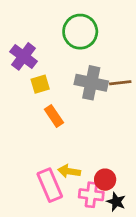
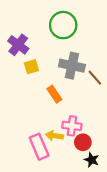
brown line: (120, 83) -> (95, 78), moved, turned 56
orange rectangle: (54, 116) -> (54, 94), moved
pink cross: (91, 195) -> (72, 126), moved

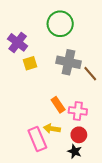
orange rectangle: (54, 94) -> (58, 105), moved
pink cross: (72, 126) -> (78, 111), moved
black star: (92, 160) -> (75, 151), moved

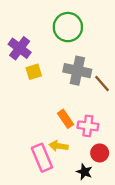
red circle: (79, 135) -> (100, 153), moved

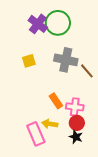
purple cross: (20, 48) -> (38, 24), moved
red circle: (100, 153) -> (77, 123), moved
black star: (84, 172) -> (76, 137), moved

